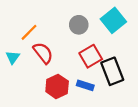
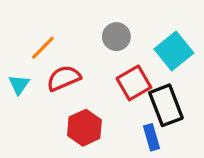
cyan square: (113, 20) -> (174, 51), moved
red semicircle: (43, 53) -> (64, 78), turned -75
blue rectangle: (85, 85) -> (152, 137), moved, turned 56

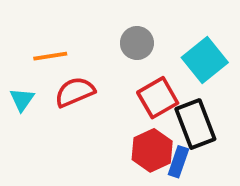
orange line: (43, 48) -> (50, 56), turned 36
red hexagon: (84, 128) -> (152, 150), moved
blue rectangle: (152, 137) -> (178, 162), turned 35

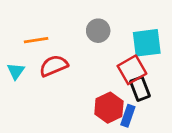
cyan square: (205, 60) -> (147, 43), turned 32
red square: (158, 98) -> (132, 70), moved
black rectangle: (195, 124) -> (140, 89), size x0.7

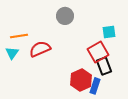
gray circle: (98, 31) -> (65, 16), moved
orange line: (36, 40) -> (19, 36), moved
cyan square: (147, 43) -> (109, 32), size x0.6

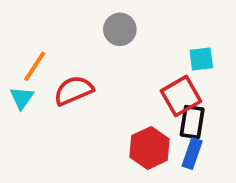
orange line: (19, 36) -> (35, 66), turned -48
black rectangle: (104, 66) -> (192, 122), turned 30
blue rectangle: (95, 86) -> (192, 153), moved

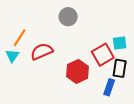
cyan square: (201, 59) -> (120, 43), moved
black rectangle: (192, 122) -> (120, 68), moved
red hexagon: (149, 148) -> (78, 71), moved

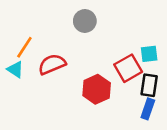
cyan triangle: (12, 56) -> (15, 70), turned -32
blue rectangle: (109, 87) -> (148, 109), moved

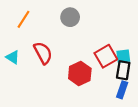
orange line: (24, 47) -> (23, 19), moved
cyan square: (149, 54) -> (123, 56), moved
red semicircle: (52, 64) -> (43, 53), turned 85

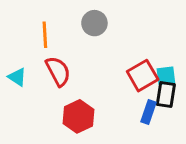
orange line: (23, 19) -> (45, 35), moved, turned -36
red hexagon: (80, 74) -> (78, 116), moved
blue rectangle: (122, 90) -> (148, 112), moved

